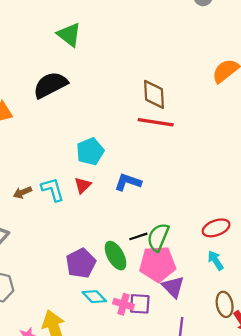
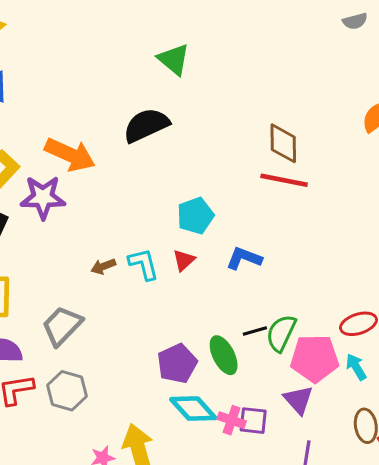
pink pentagon: (158, 264) -> (315, 358), moved
cyan diamond: (94, 297) -> (193, 409), size x1.4

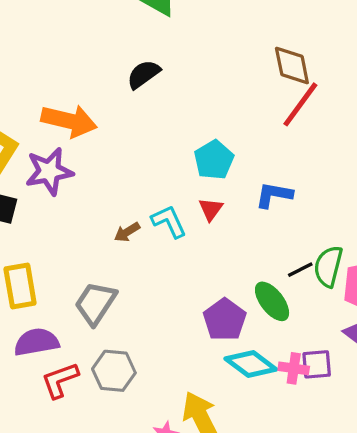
black semicircle: (146, 125) -> (144, 74), size x0.7
red line: (284, 180) -> (300, 104), turned -54

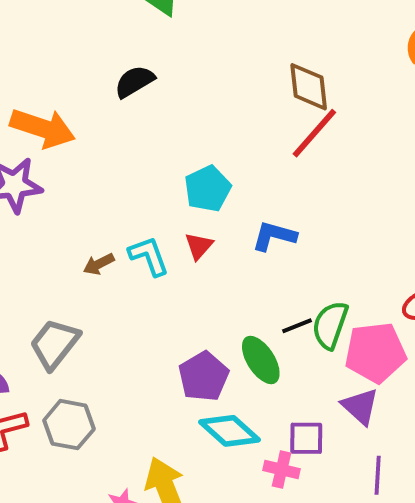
pink cross: (294, 368) -> (282, 470), moved

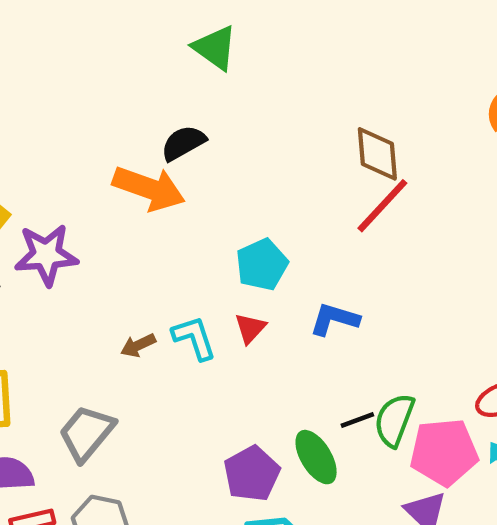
orange arrow: (43, 128) -> (149, 188), moved

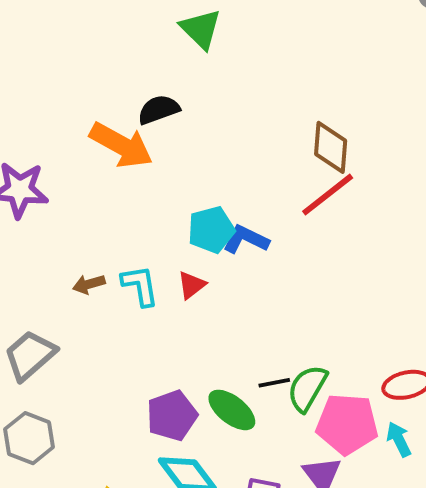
blue L-shape: (334, 319) -> (246, 239), moved
green ellipse: (316, 457) -> (232, 410), turned -30

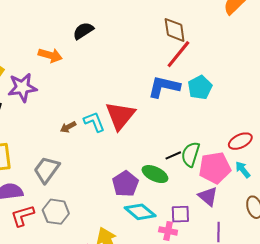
orange arrow: (121, 145) -> (50, 55), moved, size x0.7
cyan pentagon: (211, 230) -> (200, 87), moved
blue L-shape: (246, 239) -> (164, 87), moved, size x1.4
red triangle: (192, 285) -> (120, 116), size x2.0

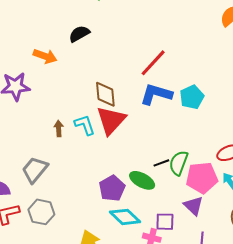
brown diamond: (175, 30) -> (105, 94), moved
red line: (178, 54) -> (153, 63), moved
brown arrow: (68, 127) -> (59, 129), turned 112

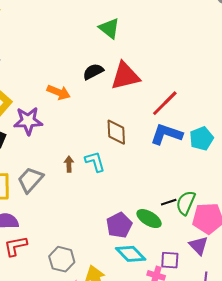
red triangle: (111, 120) -> (125, 76), moved, turned 32
gray trapezoid: (35, 170) -> (30, 180), moved
gray hexagon: (41, 212) -> (62, 259), moved

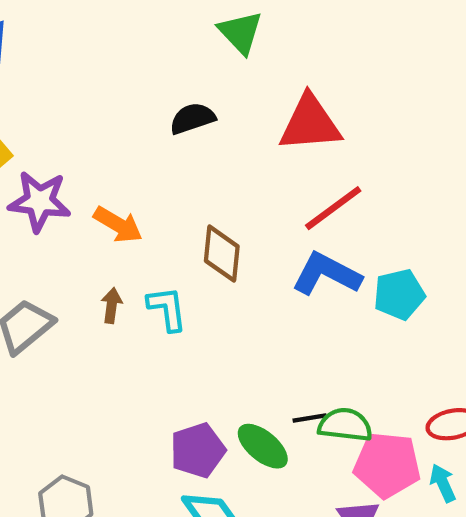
red triangle: (125, 76) -> (310, 123), moved
orange arrow: (59, 92) -> (118, 225), moved
green semicircle: (186, 203) -> (345, 425), turned 65

